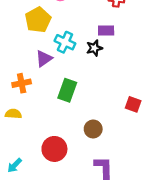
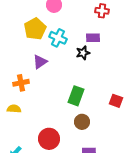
cyan cross: (65, 42) -> (58, 38), moved
green rectangle: (67, 90) -> (76, 96), moved

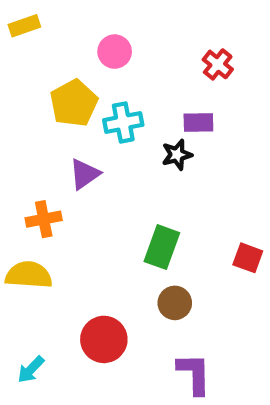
red cross: (102, 11) -> (218, 64), turned 32
cyan cross: (58, 38) -> (123, 122), turned -36
yellow semicircle: (14, 109) -> (29, 275), size x1.5

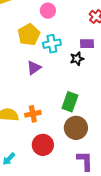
orange cross: (44, 219) -> (33, 114), moved
brown circle: (175, 303) -> (76, 128), size x1.5

